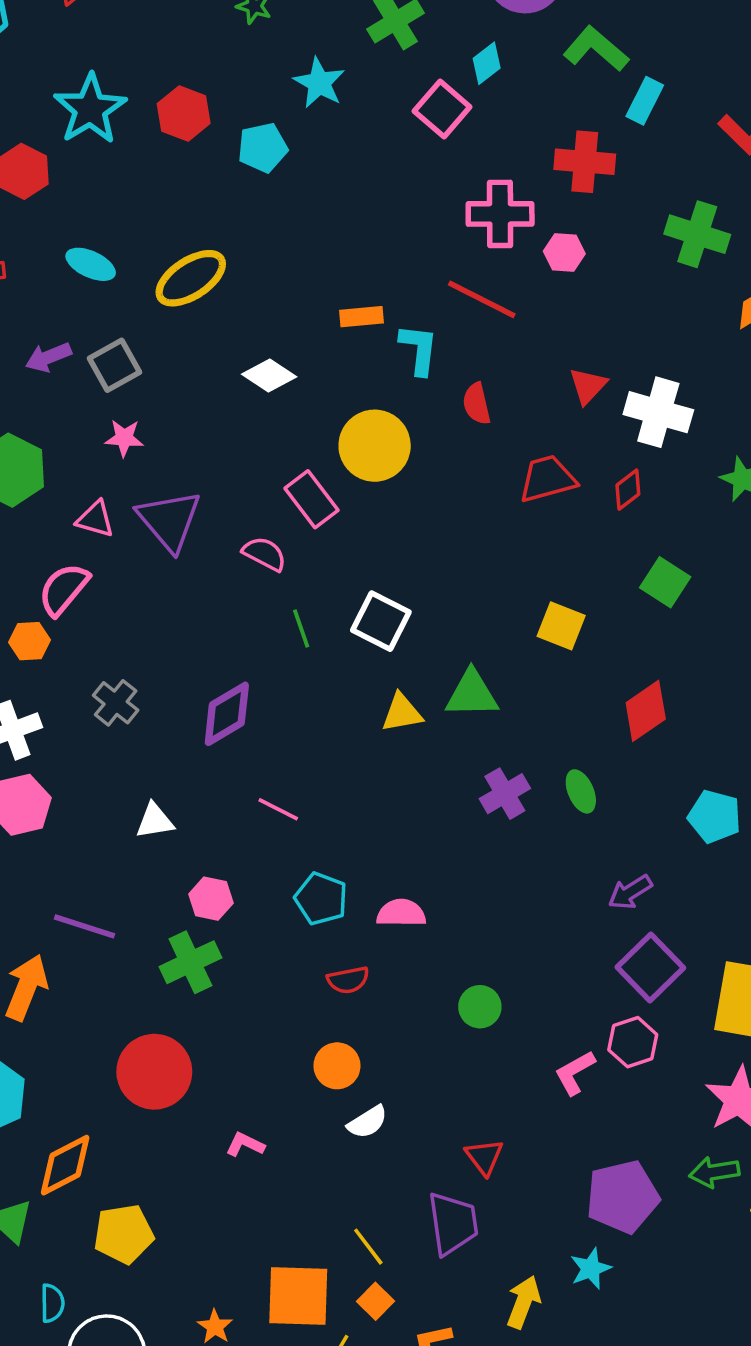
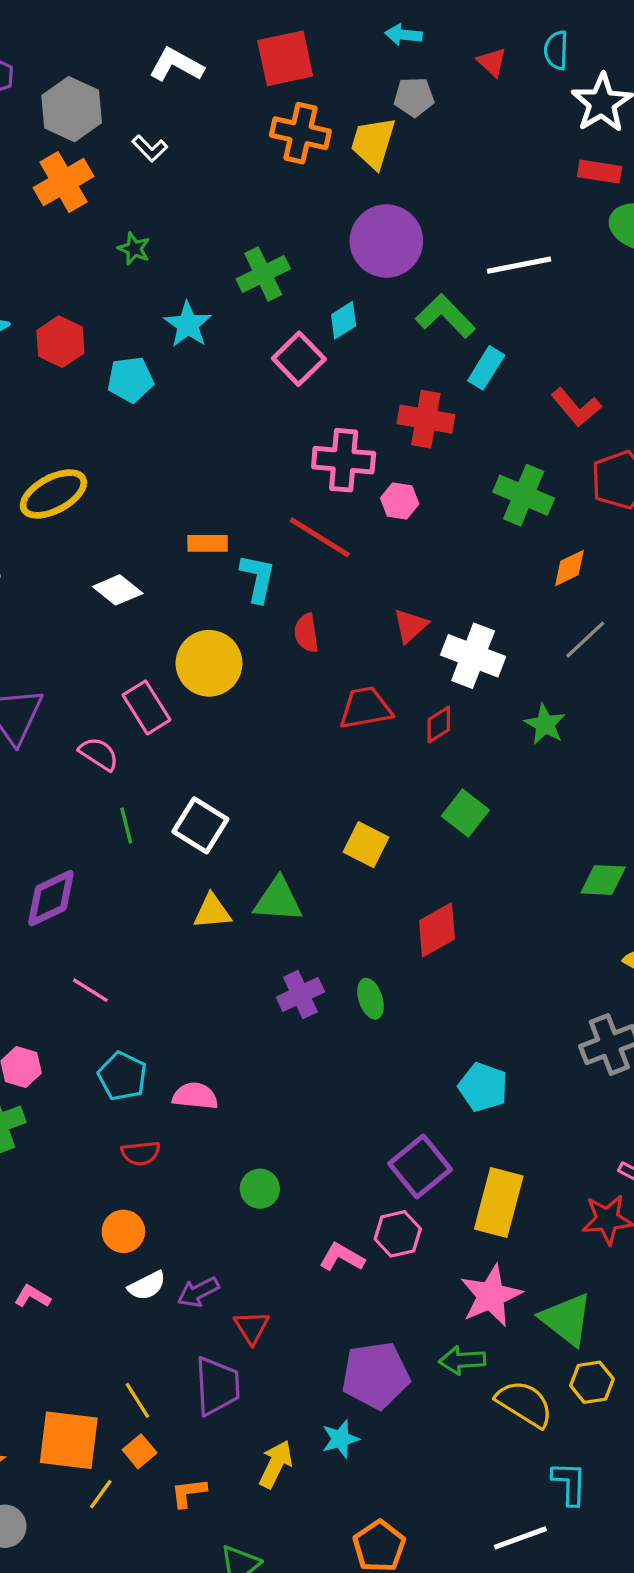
cyan pentagon: (715, 817) -> (483, 1087), moved
purple arrow: (630, 892) -> (198, 1292), moved
pink L-shape: (575, 1073) -> (342, 1257), turned 54

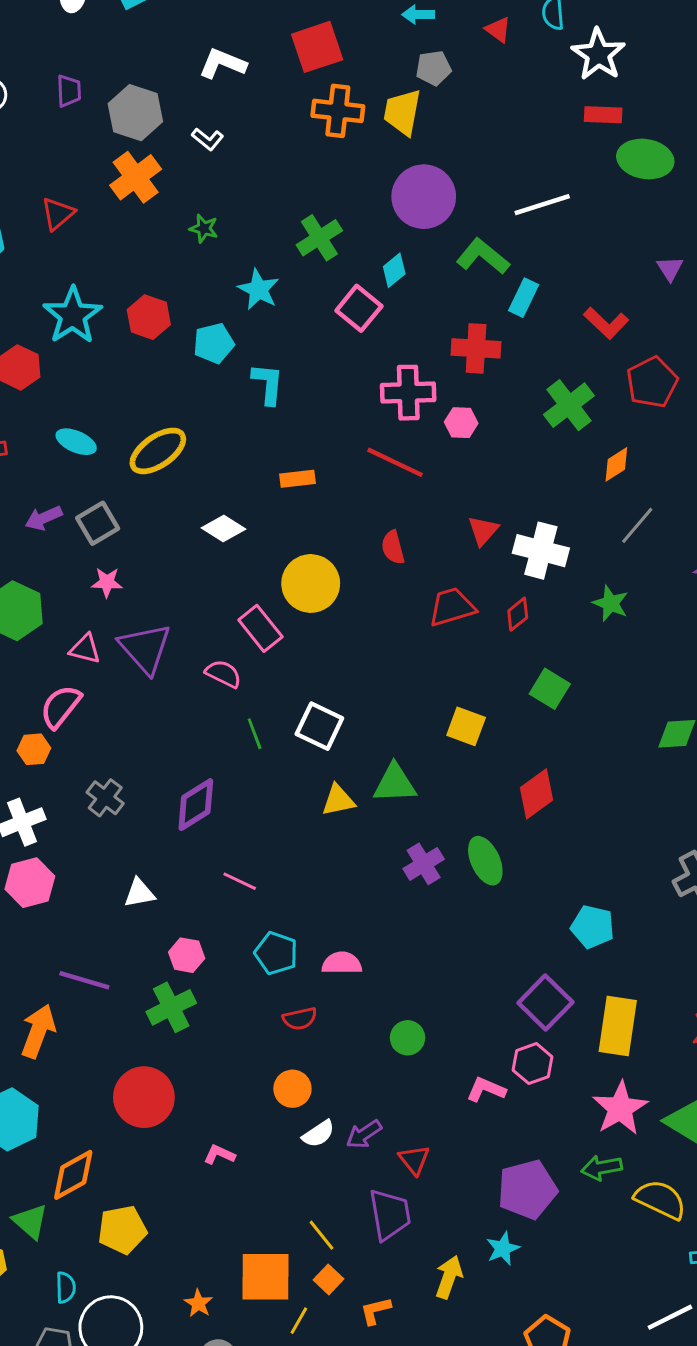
green cross: (524, 495) -> (569, 405), turned 36
cyan L-shape: (258, 578) -> (268, 384), moved
green ellipse: (371, 999) -> (485, 861), size x1.4

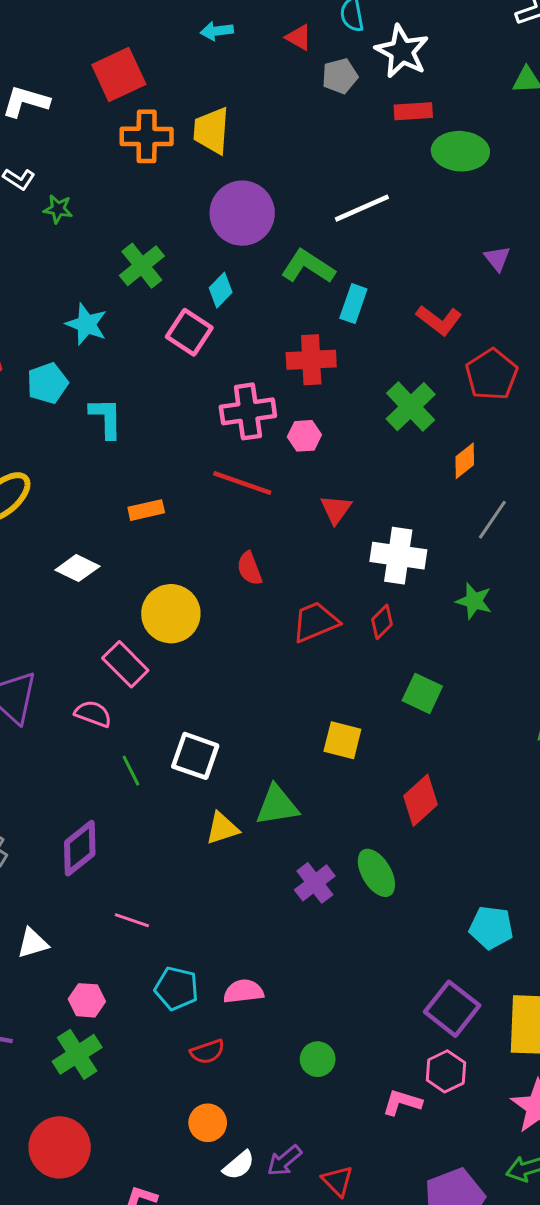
gray pentagon: (434, 68) -> (340, 76), moved
green star: (204, 229) -> (58, 209), moved
red triangle: (483, 531) -> (336, 509), moved

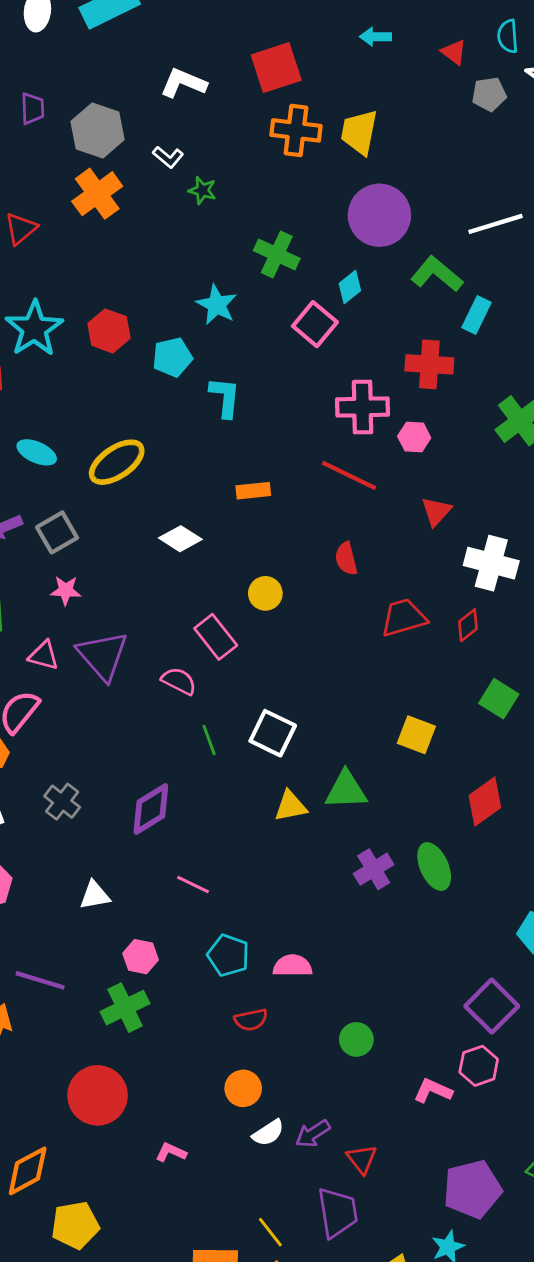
green cross: (142, 266) -> (277, 255), turned -33
yellow circle: (171, 614) -> (265, 593), size x0.6

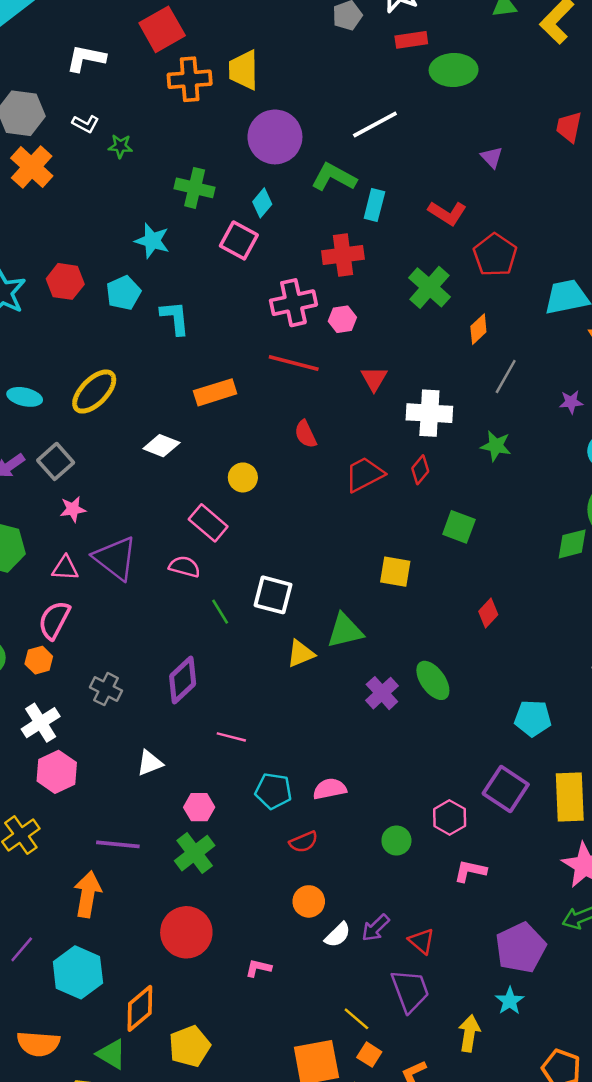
orange rectangle: (253, 491) -> (215, 392), size x1.4
red diamond: (485, 802) -> (488, 613), moved, size x0.7
pink hexagon: (479, 1066) -> (450, 817), moved

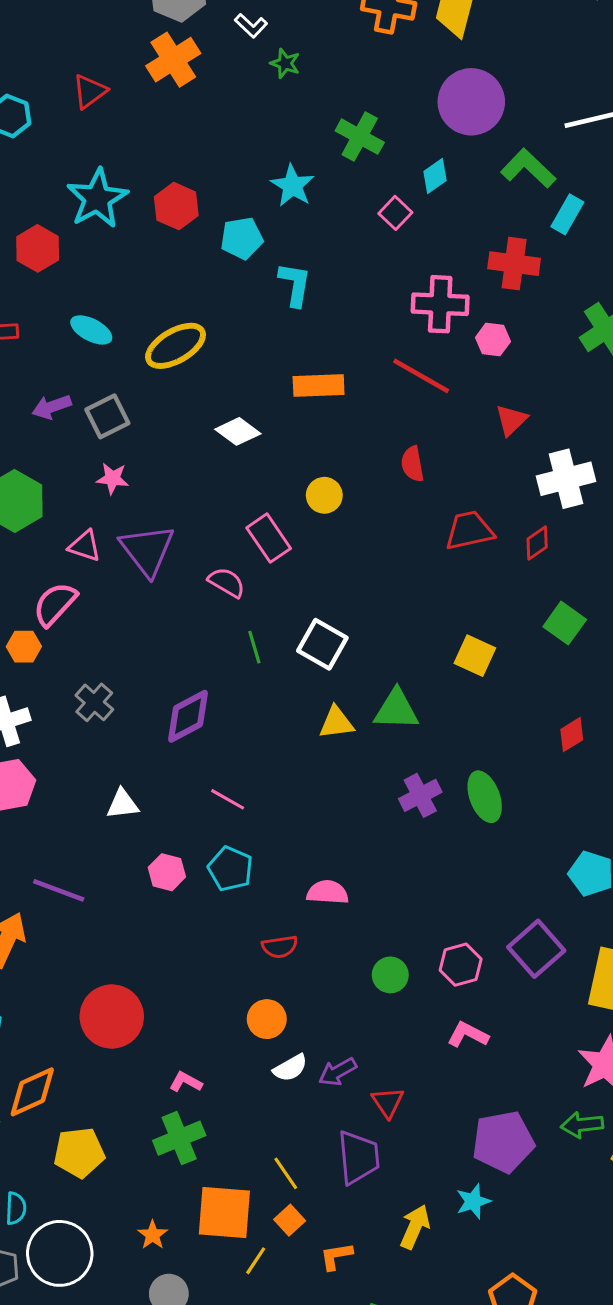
pink square: (239, 240) -> (395, 213), size x0.7
white cross: (429, 413) -> (566, 479), turned -33
cyan pentagon: (273, 791) -> (230, 869), moved
green cross: (195, 853) -> (179, 1138), moved

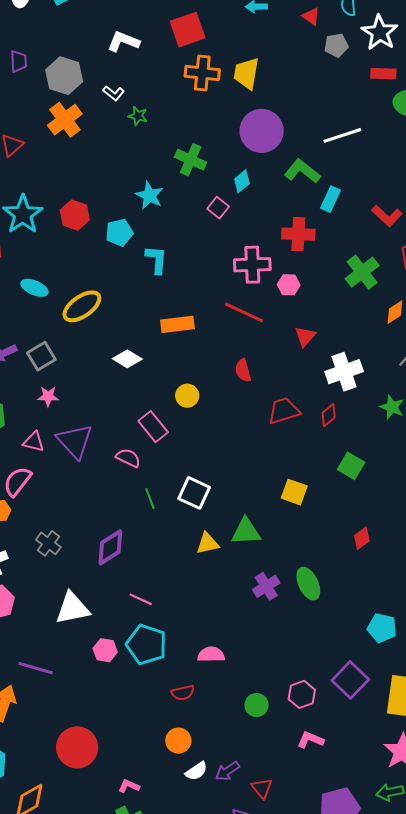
cyan ellipse: (91, 330) -> (34, 288), moved
white triangle: (123, 804) -> (72, 608), size x1.6
cyan pentagon: (230, 869) -> (146, 645), size x1.4

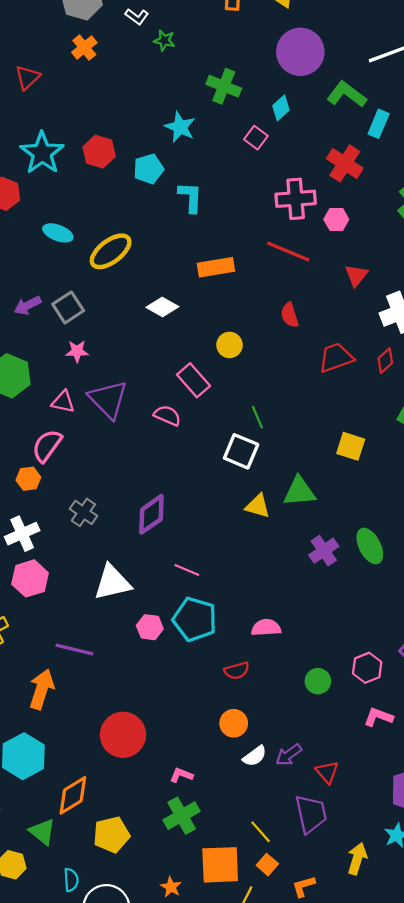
orange cross: (65, 120) -> (84, 47), size x0.7
red cross: (298, 234) -> (345, 163), turned 32
green line: (150, 499) -> (257, 417), moved
yellow triangle: (208, 543) -> (258, 506), turned 30

